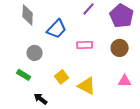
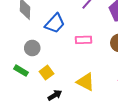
yellow square: (62, 77) -> (47, 73), moved
black arrow: (41, 99) -> (55, 95), moved, turned 112

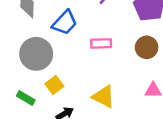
gray circle: (32, 48) -> (36, 54), size x1.6
green rectangle: (21, 71) -> (26, 98), moved

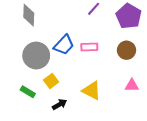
blue trapezoid: (65, 23) -> (64, 45), moved

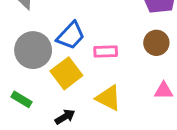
pink rectangle: (89, 47) -> (106, 52), moved
yellow square: (51, 81) -> (66, 73), moved, size x1.5

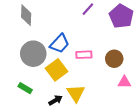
brown circle: (156, 43) -> (114, 59), moved
yellow triangle: (109, 98) -> (76, 93), moved, turned 30

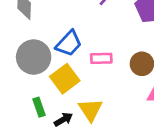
green rectangle: (25, 88) -> (39, 107), moved, turned 40

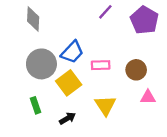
green rectangle: (39, 107) -> (36, 105), moved
yellow triangle: (90, 110) -> (105, 105), moved

